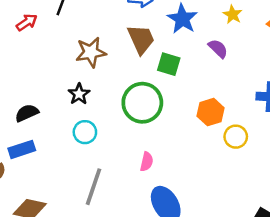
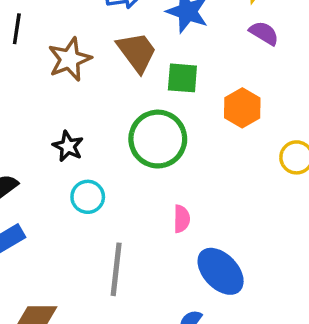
purple semicircle: (218, 49) -> (264, 33), moved
brown star: (91, 52) -> (70, 59), moved
orange hexagon: (211, 112) -> (242, 108), moved

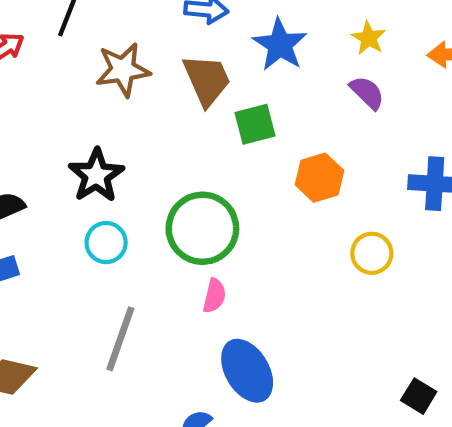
green square: (182, 78) -> (255, 124), turned -32
green circle: (158, 139) -> (202, 228), moved
black star: (68, 146) -> (96, 175), size x1.4

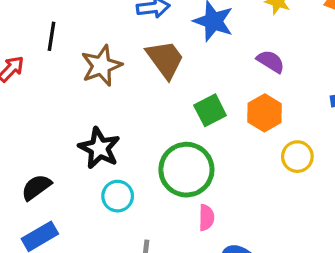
purple semicircle: (367, 93) -> (271, 61), moved
green square: (255, 124) -> (210, 110), moved
yellow circle: (372, 253) -> (297, 157), moved

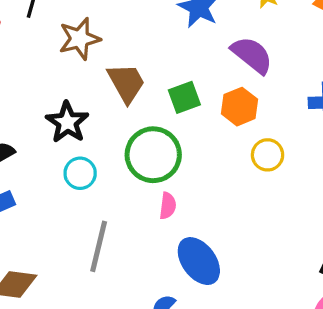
brown trapezoid: (165, 59) -> (126, 83), moved
purple semicircle: (271, 61) -> (252, 55), size x1.5

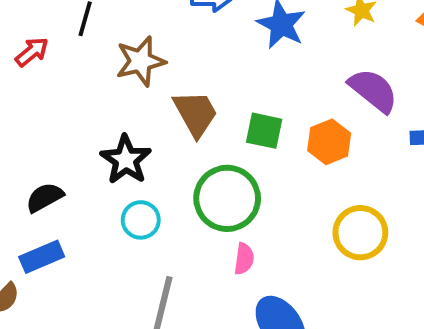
purple semicircle: (252, 55) -> (373, 90), moved
green square: (184, 97) -> (264, 131), turned 32
yellow circle: (268, 155) -> (360, 233), moved, size x1.4

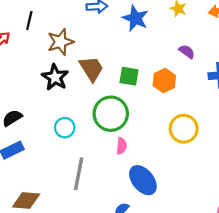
purple semicircle: (373, 90) -> (187, 52), size x0.6
black star: (126, 160) -> (55, 77), moved

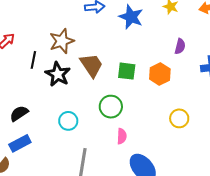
black line: (29, 20) -> (33, 60), moved
purple semicircle: (187, 52) -> (180, 46), turned 70
green circle: (111, 114) -> (111, 107), size x0.7
yellow circle: (184, 129) -> (179, 118), size x0.7

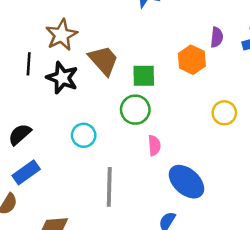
purple semicircle: (180, 46) -> (217, 37), moved
green square: (127, 71) -> (144, 76), moved

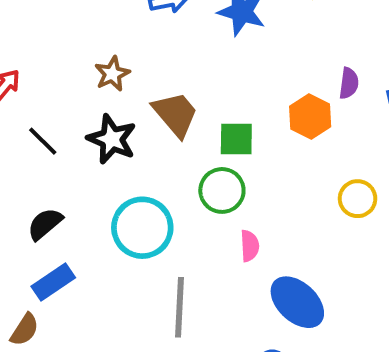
brown star: (61, 35) -> (112, 74), size x0.7
black line: (29, 64) -> (43, 141), moved, turned -50
cyan circle: (84, 135) -> (142, 228), size x1.6

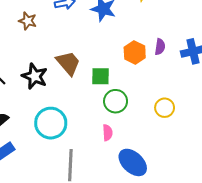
brown star: (112, 74) -> (28, 21), moved, turned -30
orange hexagon: (310, 117) -> (135, 52), moved
green circle: (222, 190) -> (116, 101), moved

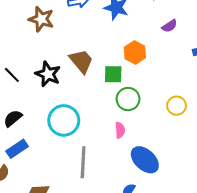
brown star: (28, 21) -> (41, 19), size x1.4
purple semicircle: (160, 47) -> (169, 26), moved, turned 49
orange hexagon: (135, 52) -> (135, 53), moved

